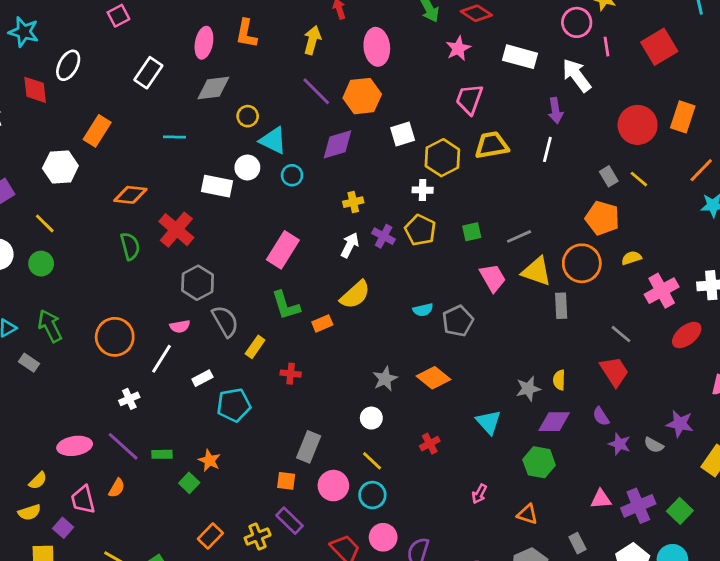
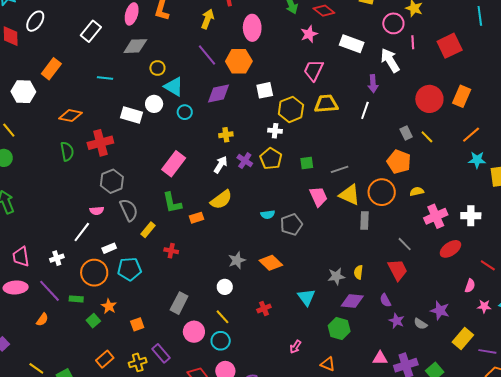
red cross: (176, 230) -> (100, 143), turned 30
orange circle: (115, 337) -> (94, 273), moved
orange square: (286, 481) -> (137, 324), moved, turned -32
pink trapezoid: (83, 500) -> (21, 257), moved

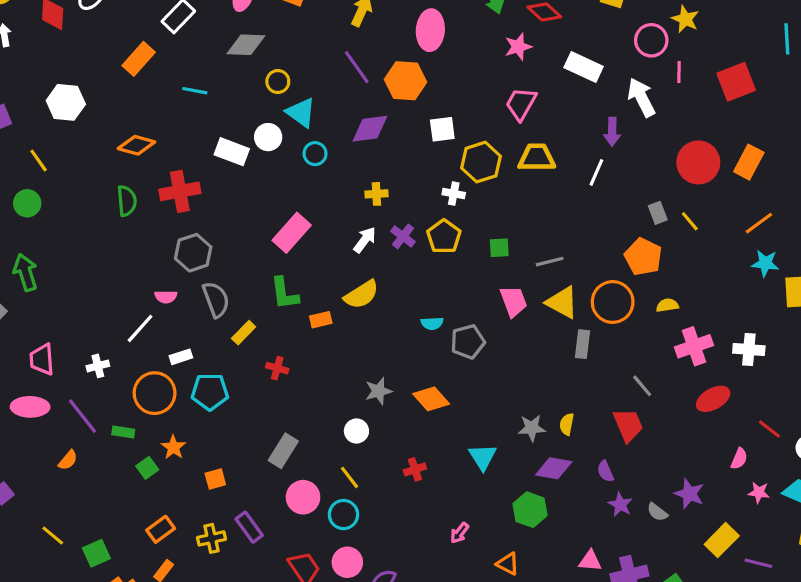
orange rectangle: (51, 69) -> (139, 59), moved

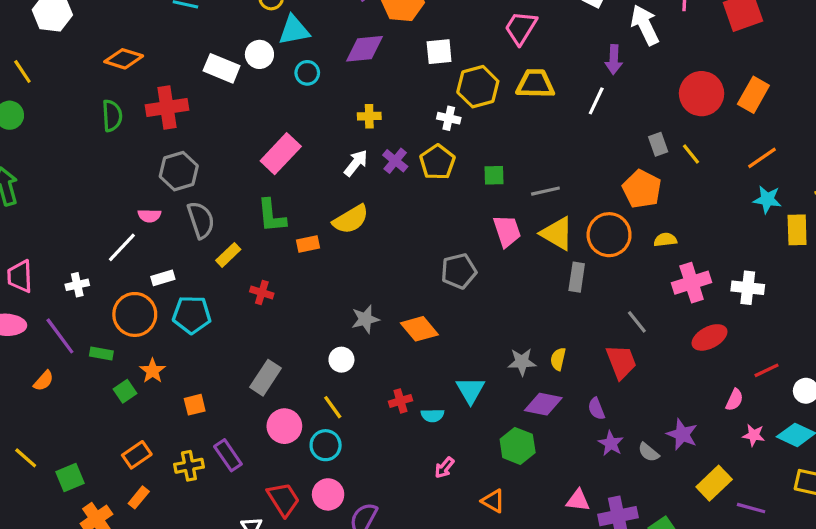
cyan triangle: (301, 113) -> (294, 30), turned -48
cyan semicircle: (432, 323) -> (433, 415), moved
red line: (769, 429) -> (767, 370), turned -65

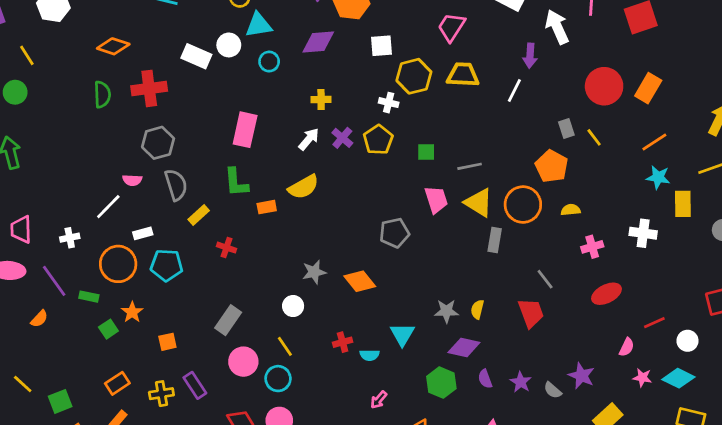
pink rectangle: (281, 154) -> (245, 130), turned -32
pink cross: (692, 283) -> (592, 247), size x0.7
white cross: (748, 288) -> (643, 233), moved
purple semicircle: (596, 409) -> (485, 379), moved

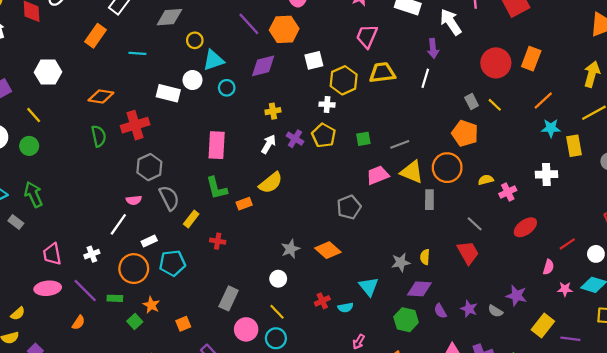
pink trapezoid: (436, 200) -> (378, 175), turned -85
yellow semicircle: (571, 210) -> (486, 180), moved

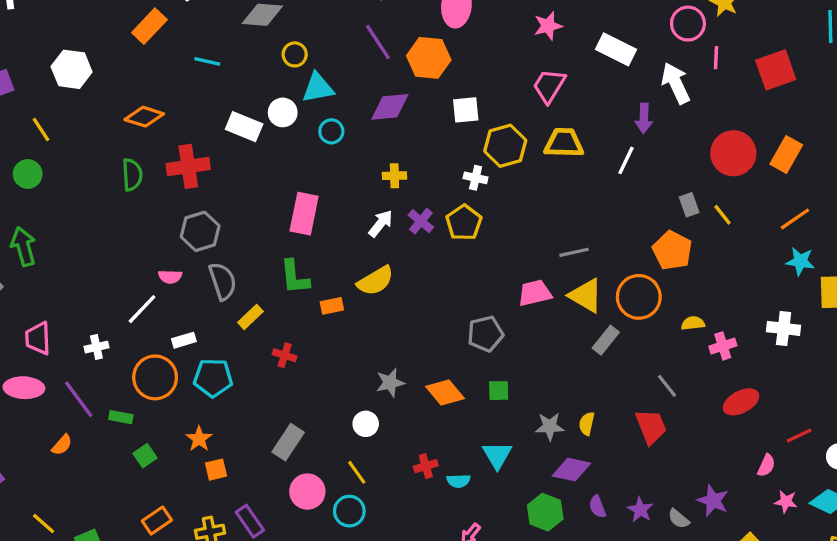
green square: (363, 139) -> (499, 391), moved
gray rectangle: (429, 200) -> (606, 340), turned 30
orange star: (151, 305) -> (199, 439), moved

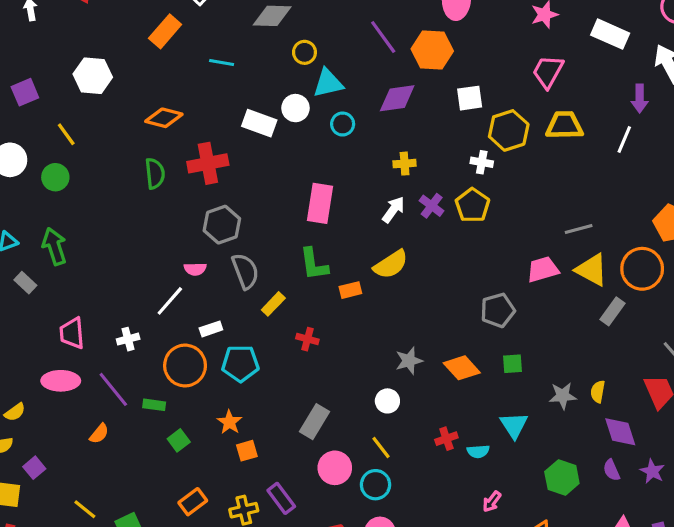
purple diamond: (571, 470) -> (620, 432), moved, turned 63

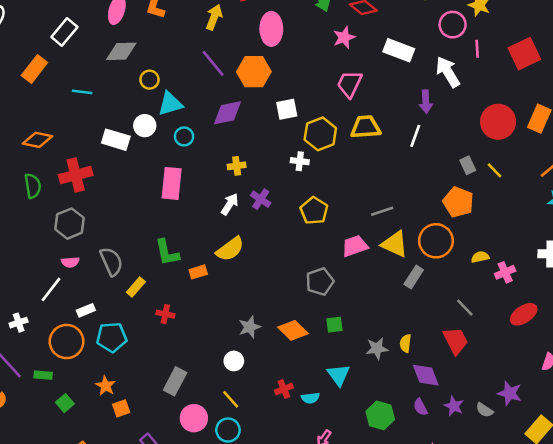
pink rectangle: (320, 203) -> (172, 183), moved
yellow pentagon: (473, 205) -> (314, 211), moved
gray hexagon: (222, 225) -> (70, 224), moved

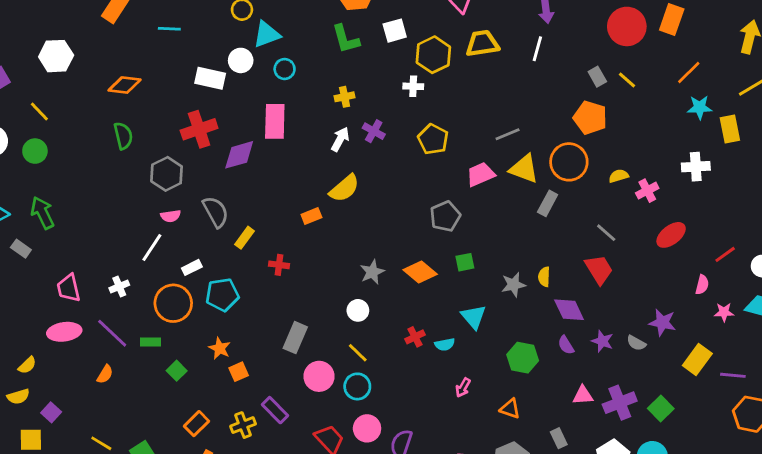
purple diamond: (228, 113) -> (239, 155), moved
red cross: (76, 175) -> (199, 129), moved
green L-shape: (167, 253) -> (346, 39), moved

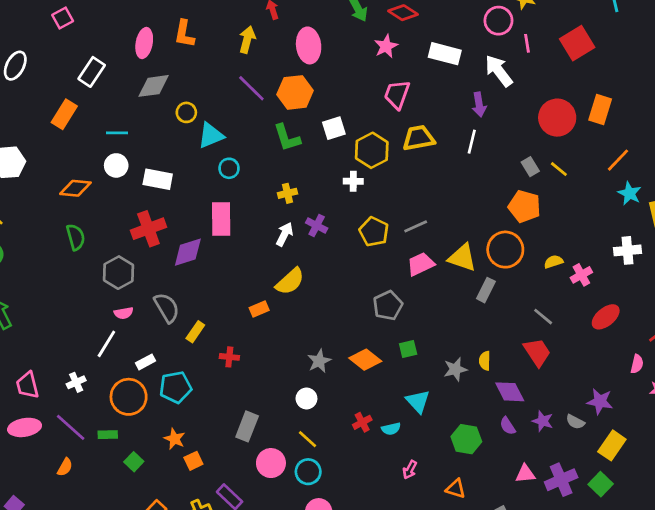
white circle: (241, 60) -> (116, 165), moved
cyan star: (700, 107) -> (630, 193), turned 30
gray line: (508, 134) -> (416, 226), moved
yellow rectangle: (697, 359) -> (612, 445), moved

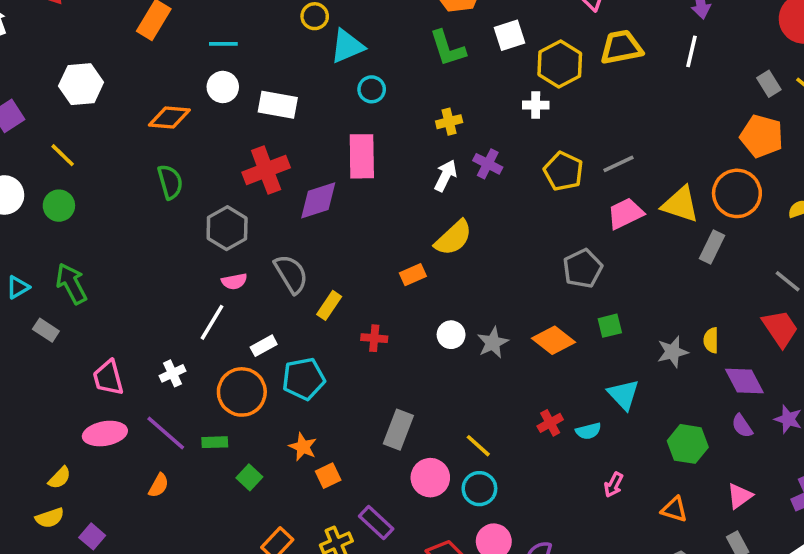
white circle: (306, 398) -> (451, 335), moved
pink triangle: (525, 474) -> (740, 496), moved, turned -30

